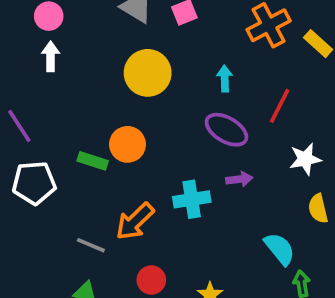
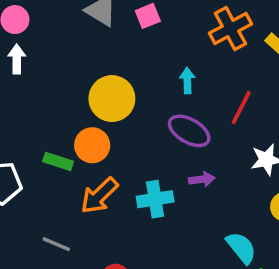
yellow circle: (148, 73) -> (112, 99), moved
orange arrow: (135, 221) -> (99, 196), moved

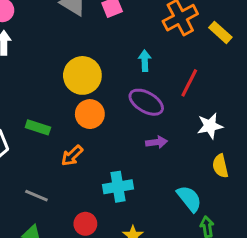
orange circle: (92, 145) -> (90, 114), moved
orange arrow: (99, 196) -> (72, 156), size x0.7
cyan cross: (155, 199) -> (118, 187), moved

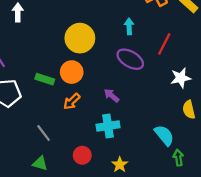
orange circle: (90, 114) -> (72, 72), moved
purple arrow: (157, 142) -> (112, 96), moved, turned -133
gray line: (36, 196) -> (44, 133), turned 30

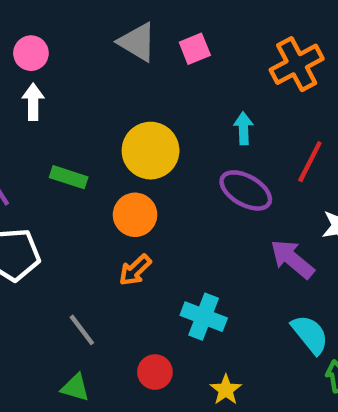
green rectangle: (45, 79) -> (69, 177), moved
purple arrow: (112, 96) -> (292, 259), moved, size x1.5
cyan cross: (108, 126) -> (204, 317), turned 30

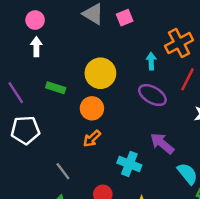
orange cross: (297, 64) -> (179, 43), moved
purple arrow: (292, 259) -> (162, 143), moved

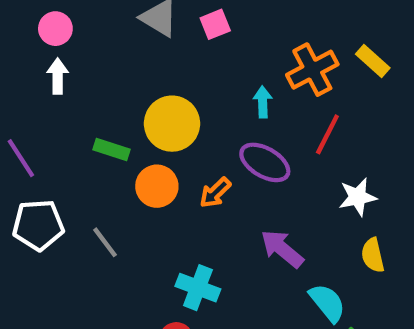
green rectangle: (56, 88) -> (112, 149), moved
orange arrow: (92, 139) -> (215, 193), moved
cyan cross: (129, 164) -> (198, 288), moved
gray line: (63, 171) -> (105, 242), moved

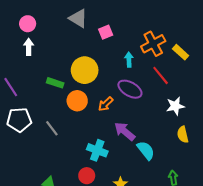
pink square: (215, 24) -> (106, 32), moved
yellow rectangle: (373, 61) -> (181, 52), moved
red line: (327, 134) -> (161, 75), turned -66
purple arrow: (282, 249) -> (125, 131), moved
cyan semicircle: (327, 303) -> (146, 150), moved

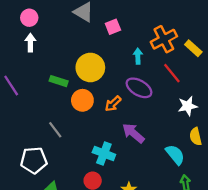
white pentagon: (19, 120) -> (34, 160), moved
cyan semicircle: (146, 150) -> (175, 155), moved

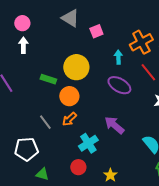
orange arrow: (113, 104) -> (69, 119), moved
cyan cross: (104, 153) -> (88, 143), turned 36

